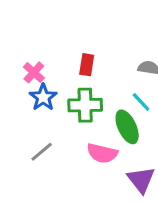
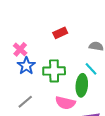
red rectangle: (87, 65) -> (60, 33), moved, turned 56
green ellipse: (127, 127) -> (82, 85), turned 30

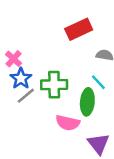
red rectangle: (60, 33) -> (79, 29), moved, size x1.5
gray line: (25, 102) -> (26, 96), moved

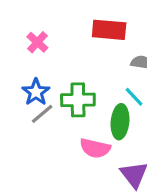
red rectangle: (79, 29) -> (109, 30), turned 30
pink cross: (13, 59) -> (37, 42), moved

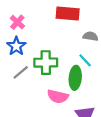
blue star: (36, 92) -> (16, 46), moved

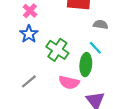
green cross: (46, 63) -> (57, 50), turned 35
gray line: (21, 72) -> (29, 81), moved

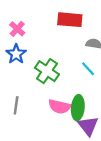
green ellipse: (86, 65) -> (78, 108), moved
gray line: (29, 81) -> (16, 105), turned -42

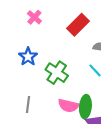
red rectangle: (70, 20) -> (78, 25), turned -50
pink cross: (17, 29) -> (34, 17), moved

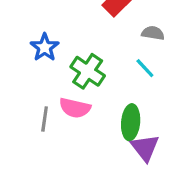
pink semicircle: (68, 106) -> (75, 108), moved

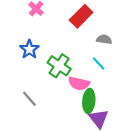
pink semicircle: (75, 108) -> (79, 83), moved
gray line: (45, 119) -> (29, 99), turned -49

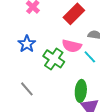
pink semicircle: (79, 83) -> (72, 46), moved

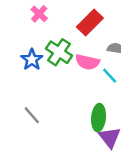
green cross: (54, 59) -> (59, 52), moved

